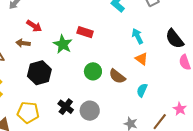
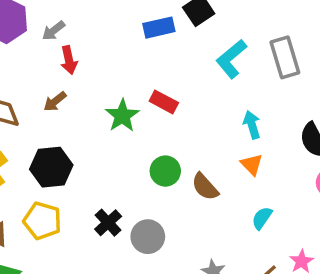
red arrow: (34, 26) -> (69, 60), moved, turned 35
brown arrow: (23, 43) -> (55, 102), turned -56
black hexagon: (39, 73) -> (51, 167), moved
cyan semicircle: (142, 90) -> (262, 218), moved

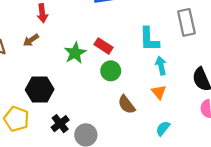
cyan L-shape: (231, 59) -> (149, 39), moved, turned -56
black hexagon: (51, 167) -> (40, 89), moved
green circle: (165, 171) -> (111, 71), moved

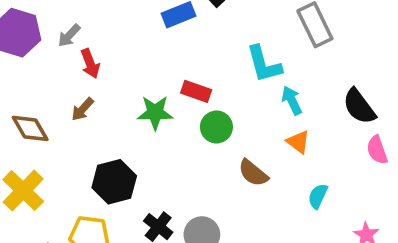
green star: (75, 53) -> (155, 113), turned -30

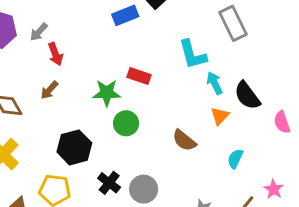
black semicircle: (359, 106) -> (247, 96), moved
green circle: (216, 127) -> (126, 123), moved
orange triangle: (298, 142) -> (220, 116), turned 36

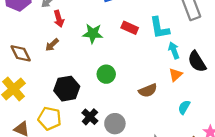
red rectangle: (139, 76) -> (130, 28), moved
green star: (107, 93) -> (93, 34), moved
brown semicircle: (184, 140) -> (148, 90), turned -66

